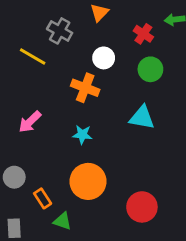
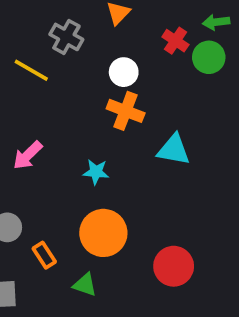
green circle: (150, 69) -> (209, 57), moved
orange cross: (85, 88) -> (126, 111), moved
green triangle: (62, 221) -> (85, 285), moved

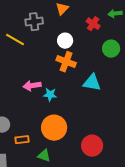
gray cross: (66, 37) -> (34, 22), turned -36
green circle: (209, 57) -> (111, 49), moved
pink arrow: (28, 155) -> (32, 86), moved, turned 36
orange rectangle: (44, 255) -> (22, 140), turned -64

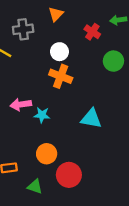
cyan triangle: (92, 83) -> (91, 119), moved
orange circle: (54, 128) -> (47, 154), size x0.7
red circle: (92, 146) -> (69, 175), moved

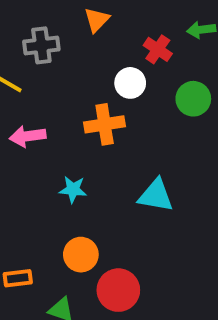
white circle: (59, 52) -> (130, 83), moved
orange cross: (61, 76) -> (105, 124), turned -30
pink arrow: (21, 104) -> (28, 136), moved

